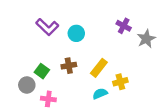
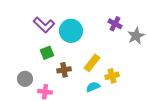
cyan circle: (76, 33) -> (71, 31), size x1.5
brown cross: (69, 66) -> (64, 70), moved
green square: (42, 71) -> (47, 53), moved, turned 32

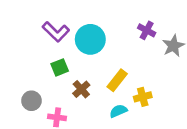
brown cross: (64, 70) -> (81, 89), turned -32

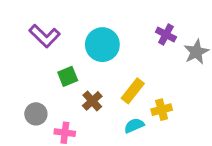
purple L-shape: (56, 32) -> (45, 36), moved

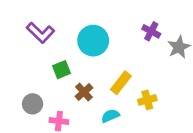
cyan semicircle: (134, 125) -> (110, 116), moved

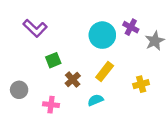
cyan circle: (93, 41) -> (102, 35), moved
yellow cross: (147, 100) -> (141, 84), moved
gray circle: (33, 104) -> (19, 90), moved

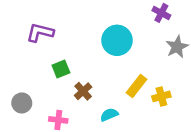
purple cross: (131, 27) -> (161, 13), moved
purple L-shape: (35, 28) -> (40, 33), turned 150
yellow rectangle: (105, 72) -> (137, 86), moved

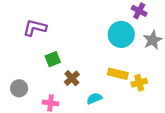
cyan circle: (117, 40) -> (121, 34), moved
yellow rectangle: (137, 86) -> (118, 74), turned 66

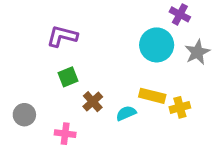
purple L-shape: (35, 28) -> (62, 36), moved
cyan semicircle: (94, 98) -> (126, 113), moved

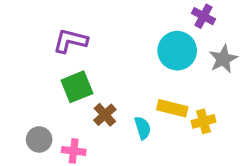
green square: (68, 77) -> (77, 87), size x1.4
cyan semicircle: (126, 113) -> (143, 128), turned 96
gray circle: (24, 115) -> (39, 139), moved

